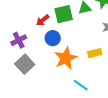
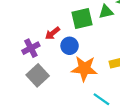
red arrow: (43, 20) -> (52, 33), moved
orange star: (66, 58) -> (84, 69), turned 30

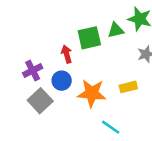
red arrow: (52, 33) -> (67, 54), moved, turned 112
blue circle: (70, 46) -> (62, 81), moved

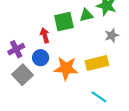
yellow rectangle: (128, 87) -> (97, 63), size x1.5
cyan line: (111, 127) -> (99, 97), moved

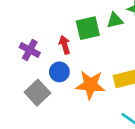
purple cross: (16, 49) -> (30, 50), moved, turned -35

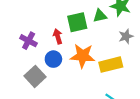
orange star: (90, 85) -> (83, 56), moved

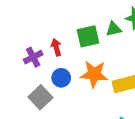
red arrow: (58, 36) -> (56, 47), moved
purple cross: (29, 41) -> (33, 57), turned 35

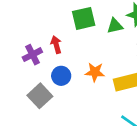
green square: (88, 36) -> (84, 18), moved
orange star: (94, 74) -> (95, 72), size x0.7

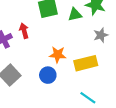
blue circle: (61, 76) -> (48, 75), moved

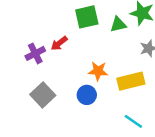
red arrow: (24, 31) -> (59, 43), turned -112

